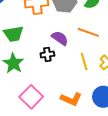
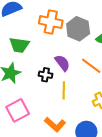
yellow line: (84, 61) -> (64, 90), moved

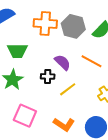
yellow line: (64, 90) -> (68, 89), turned 60
pink square: (18, 110) -> (25, 116), turned -30

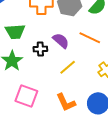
black cross: (48, 76) -> (40, 49), moved
orange L-shape: (64, 124) -> (66, 102), turned 35

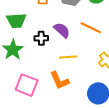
yellow line: (68, 67) -> (68, 57), turned 36
orange L-shape: (66, 102) -> (59, 80), moved

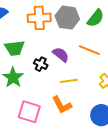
black cross: (41, 38) -> (41, 64), turned 32

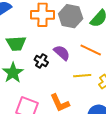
yellow line: (69, 81) -> (82, 76), moved

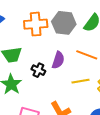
purple semicircle: (62, 53) -> (58, 60), turned 72

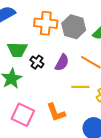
black cross: (38, 70) -> (37, 62), moved

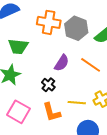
black cross: (37, 62) -> (48, 85), moved
yellow line: (80, 87) -> (77, 103), moved

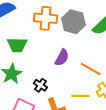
orange line: (91, 65) -> (91, 69), moved
black cross: (48, 85) -> (40, 85), moved

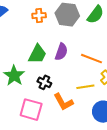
orange cross: (46, 18) -> (39, 16), size x0.6
green trapezoid: (17, 45) -> (37, 54), moved, turned -55

